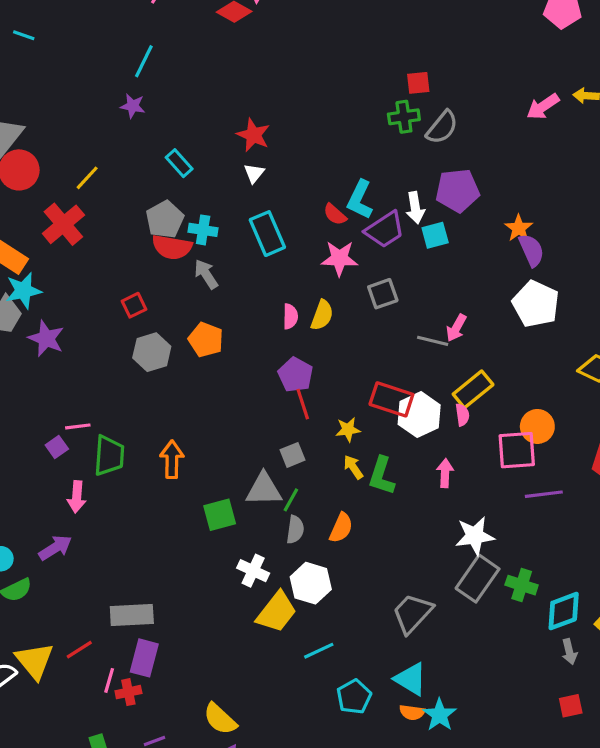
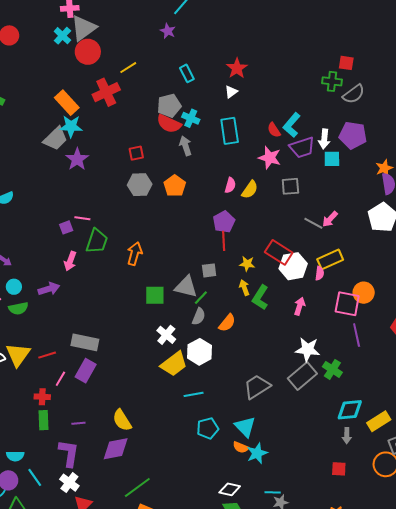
purple line: (544, 494) -> (357, 335), turned 70
green cross: (522, 585) -> (332, 369), moved
red cross: (128, 692) -> (42, 397), moved

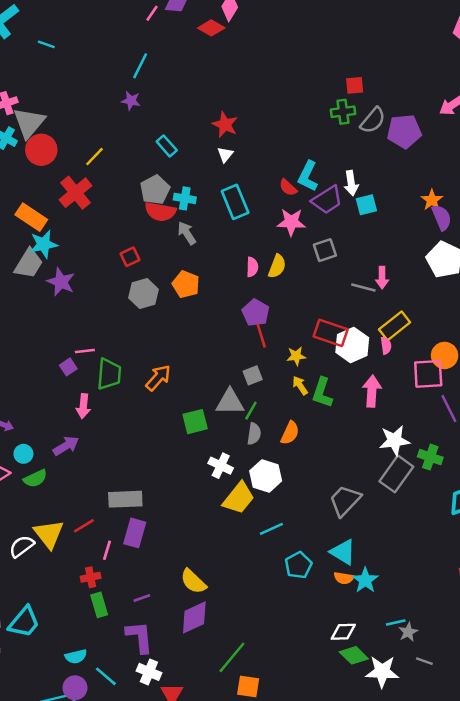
purple pentagon: (353, 135) -> (404, 131), moved
pink arrow: (330, 219) -> (382, 278), turned -30
orange arrow: (135, 254) -> (158, 378), turned 40
pink arrow: (300, 306) -> (372, 391), size x1.4

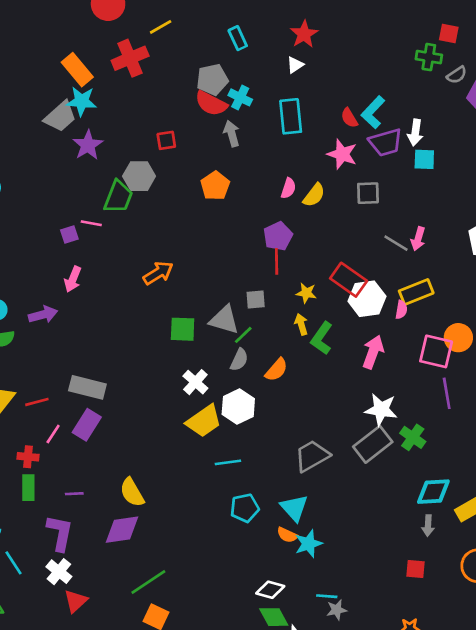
gray semicircle: (373, 120) -> (457, 75), size x0.7
gray hexagon: (143, 294) -> (139, 176), moved
green trapezoid: (109, 374) -> (118, 197), moved

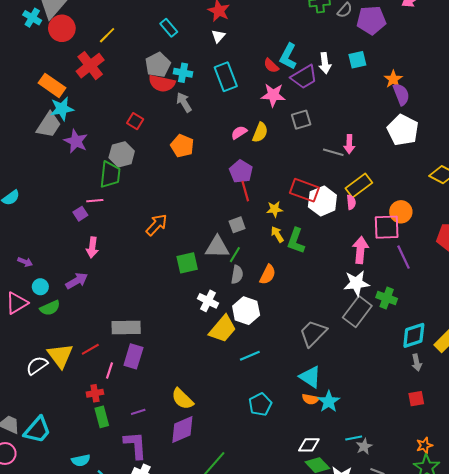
red square: (166, 140) -> (135, 121), turned -35
cyan square: (424, 159) -> (357, 60), moved
pink semicircle: (288, 188) -> (239, 132), turned -126
pink arrow: (373, 352) -> (360, 250), moved
cyan pentagon: (245, 508) -> (260, 404), moved

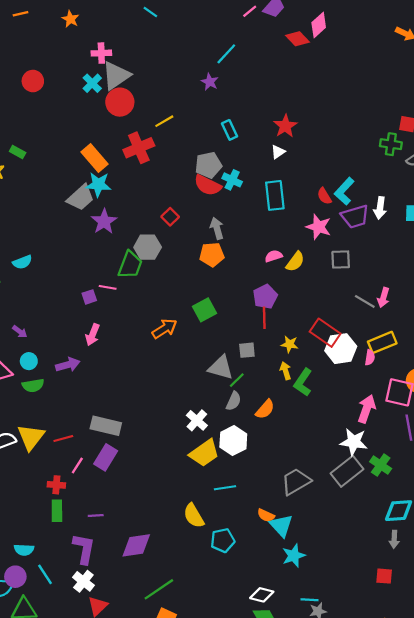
gray arrow: (184, 102) -> (217, 228), moved
orange pentagon: (182, 146) -> (212, 255), turned 30
green square: (187, 263) -> (205, 310), moved, turned -30
yellow semicircle: (182, 399) -> (194, 516), moved
orange semicircle: (310, 399) -> (266, 515), moved

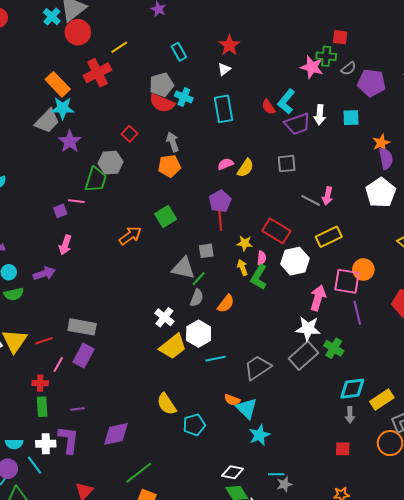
pink star: (319, 227) -> (312, 67), moved
white hexagon: (341, 349) -> (295, 261), moved
pink semicircle: (370, 357) -> (262, 258), moved
cyan line: (225, 488) -> (216, 359), moved
white cross: (83, 581) -> (46, 444), moved, turned -36

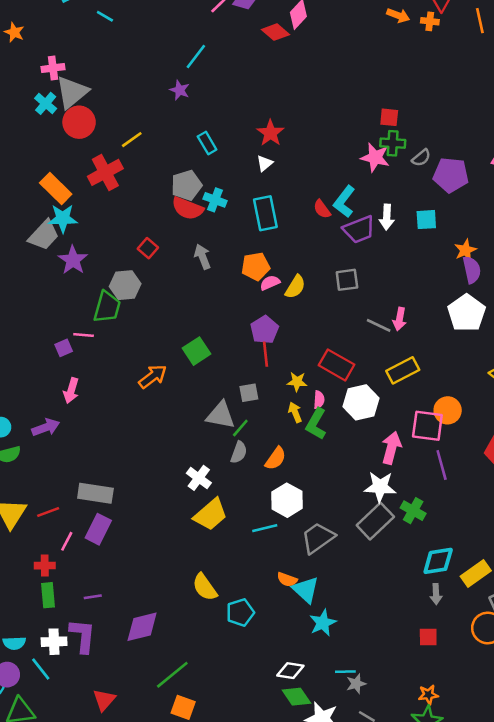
red square: (340, 37) -> (389, 117), moved
orange pentagon: (169, 166) -> (256, 266), moved
white hexagon: (199, 334) -> (287, 500), moved

